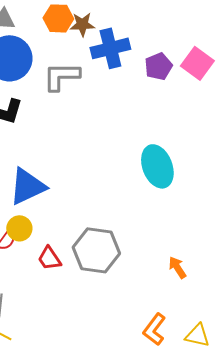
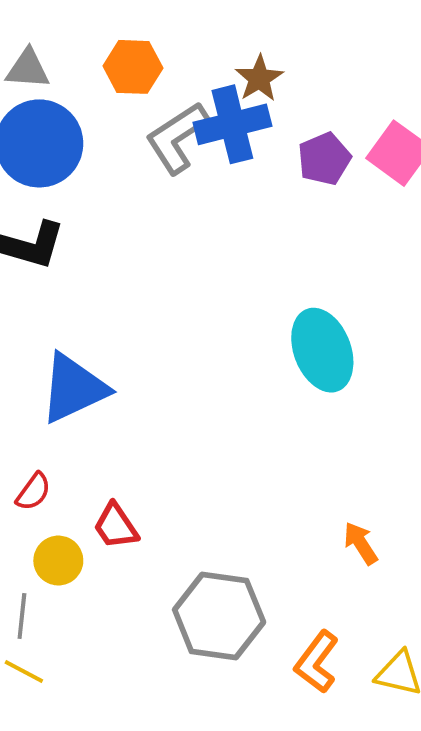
brown star: (82, 24) -> (259, 78), moved, turned -30
gray L-shape: (61, 76) -> (177, 138), moved, turned -33
yellow circle: (19, 228) -> (58, 561), moved
gray hexagon: (96, 250) -> (219, 616), moved

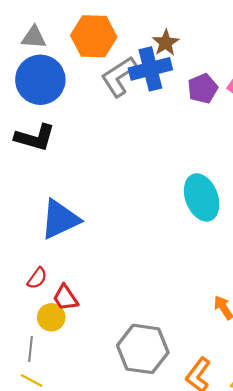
orange hexagon: (133, 67) -> (94, 36), size x1.4
red trapezoid: (116, 526) -> (65, 298), moved

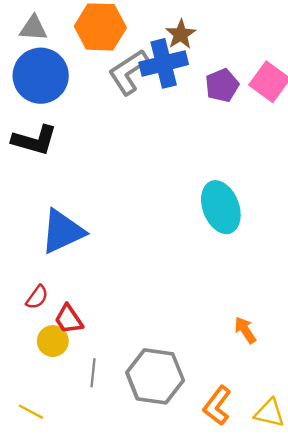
gray line: (31, 349) -> (93, 373), moved

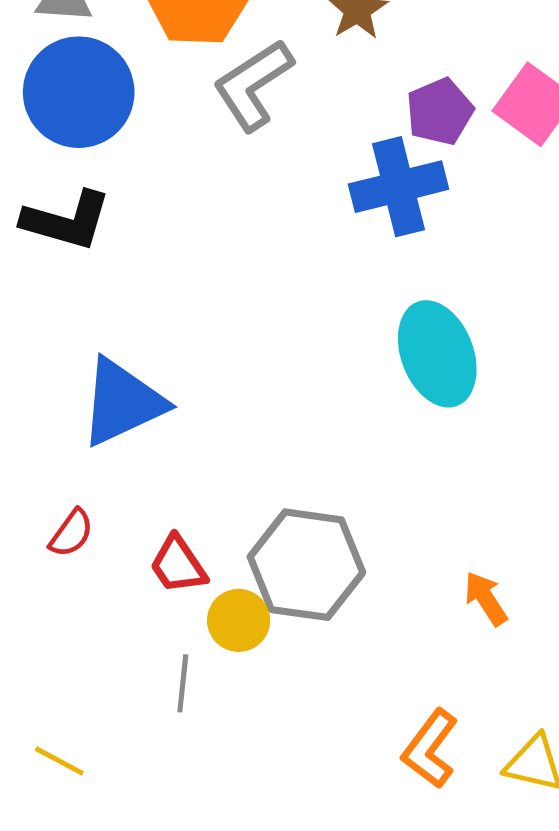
blue cross: (164, 63) -> (398, 187), moved
red trapezoid: (69, 319) -> (178, 565), moved
yellow circle: (53, 341) -> (239, 620), moved
gray hexagon: (155, 376) -> (306, 565), moved

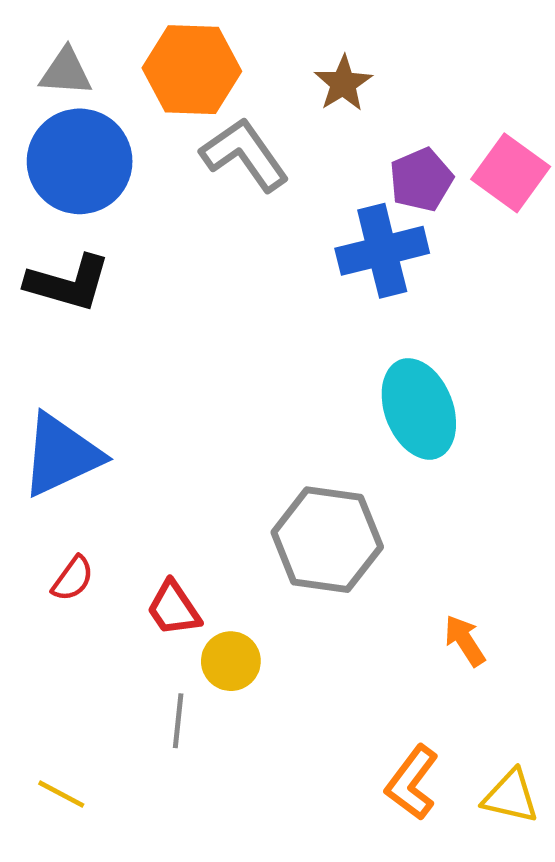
gray L-shape: (253, 85) -> (245, 155), turned 88
blue triangle: (122, 402) -> (61, 455), moved
gray hexagon: (306, 565) -> (327, 540), moved

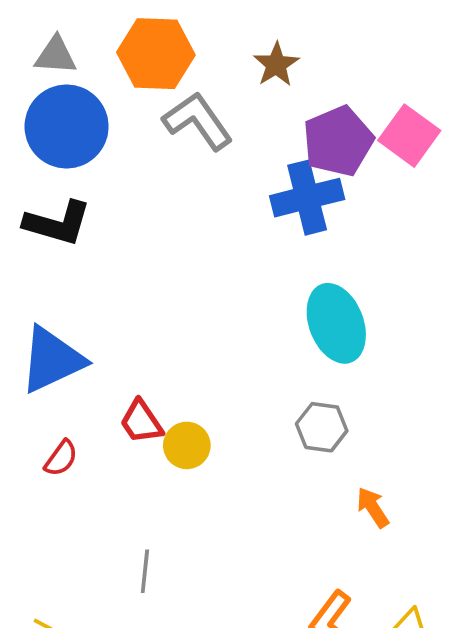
purple pentagon: (421, 180) -> (338, 141), size x1.4
gray hexagon: (327, 540) -> (322, 427), moved, size x0.6
red trapezoid: (174, 608) -> (141, 422), moved
yellow circle: (231, 661) -> (187, 445), moved

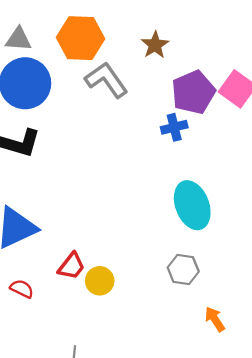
blue cross: (307, 198) -> (174, 127), size x0.6
red trapezoid: (141, 422) -> (71, 266), turned -108
red semicircle: (61, 458) -> (22, 289), turned -100

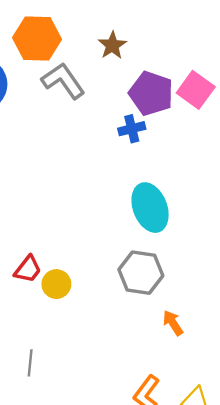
purple pentagon: (193, 92) -> (151, 93), turned -30
gray hexagon: (183, 270) -> (141, 273), size x1.4

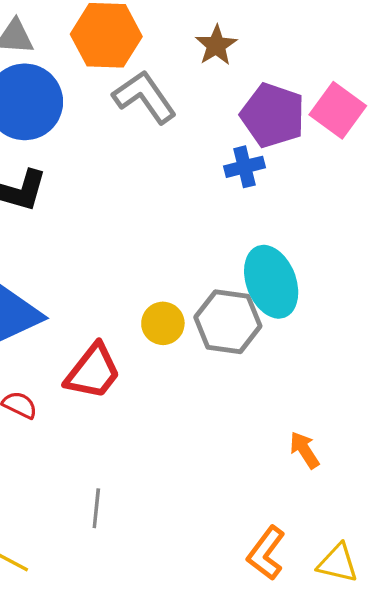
red trapezoid: (28, 269) -> (93, 372), size x1.4
gray hexagon: (141, 273) -> (228, 322), moved
yellow circle: (56, 284) -> (163, 323), moved

